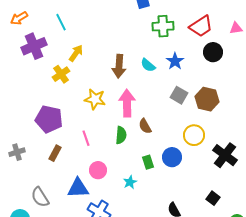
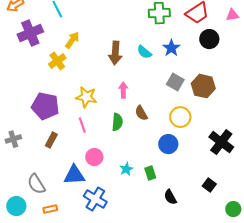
yellow star: (95, 99) -> (86, 97), moved
pink arrow: (127, 103) -> (123, 90), size x0.6
yellow circle: (194, 135) -> (180, 117), moved
green rectangle: (148, 162) -> (150, 173), moved

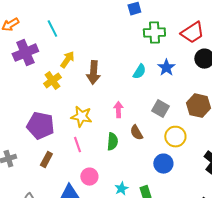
cyan semicircle: (144, 52) -> (139, 72), turned -98
brown arrow: (115, 53) -> (93, 73), moved
gray square: (175, 82) -> (160, 109), moved

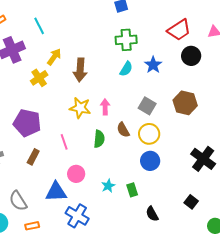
green cross: (154, 33) -> (126, 40), moved
yellow star: (81, 117) -> (80, 108), moved
yellow circle: (175, 137) -> (149, 134), moved

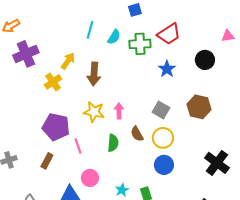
cyan line: (39, 26) -> (90, 30), moved, turned 42
red trapezoid: (179, 30) -> (169, 34), moved
cyan semicircle: (126, 69) -> (114, 37), moved
purple pentagon: (27, 123) -> (56, 127), moved

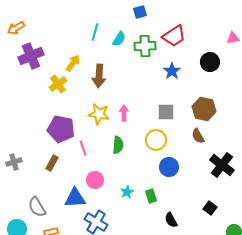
gray square: (161, 110) -> (166, 112), turned -30
brown semicircle: (137, 134) -> (198, 136), moved
yellow circle: (163, 138) -> (156, 140), moved

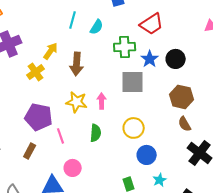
green cross: (145, 46) -> (125, 47), moved
black circle: (210, 62) -> (176, 59), moved
gray square: (166, 112) -> (133, 82), moved, size x1.4
brown semicircle: (198, 136) -> (185, 124), moved
cyan star: (127, 192) -> (160, 180), moved

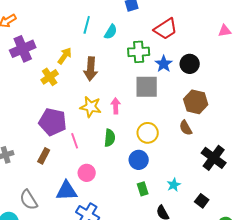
brown semicircle: (185, 124) -> (186, 128), moved
blue circle: (147, 155) -> (139, 160), moved

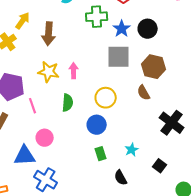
gray square: (147, 87) -> (119, 57), moved

